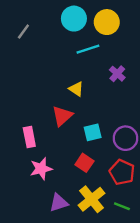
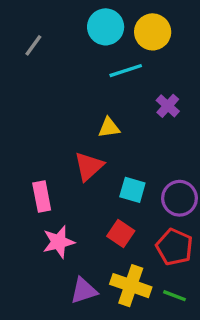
yellow triangle: (76, 89) -> (109, 128), turned -42
cyan square: (93, 132) -> (132, 190), turned 30
yellow cross: (91, 199) -> (131, 286), turned -32

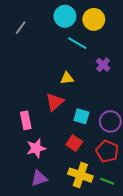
cyan line: (126, 71) -> (77, 43), turned 48
purple triangle: (84, 291) -> (39, 178), moved

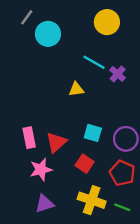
cyan circle: (65, 16) -> (48, 34), moved
gray line: (21, 28) -> (27, 17), moved
cyan line: (77, 43) -> (94, 62), moved
red triangle: (55, 102) -> (56, 142), moved

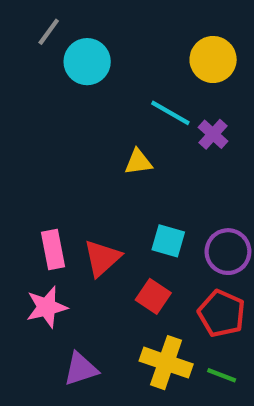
yellow circle: (107, 22) -> (213, 60), moved
pink star: (41, 170) -> (47, 307), moved

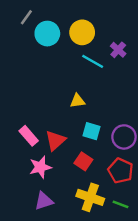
yellow circle: (213, 60) -> (82, 32), moved
purple cross: (213, 134) -> (118, 50), moved
yellow triangle: (138, 162) -> (78, 101), moved
pink rectangle: (53, 249) -> (29, 136), turned -30
pink star: (47, 307) -> (40, 167), moved

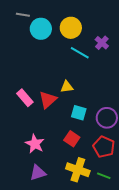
gray line: (26, 17) -> (23, 15), turned 64
pink rectangle: (29, 136) -> (25, 98), moved
red triangle: (55, 140) -> (48, 100), moved
pink star: (40, 167) -> (35, 144), turned -30

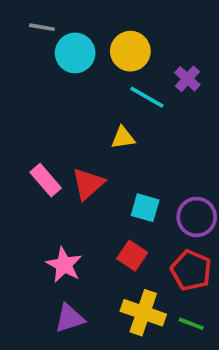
yellow triangle: (67, 87) -> (123, 138), moved

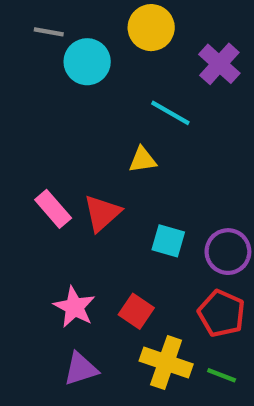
yellow circle: (130, 51) -> (151, 28), moved
purple cross: (187, 79) -> (219, 64), moved, size x1.4
red square: (132, 256) -> (136, 311), moved

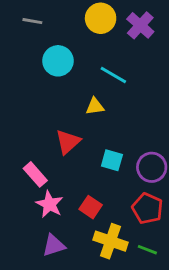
cyan circle: (87, 62) -> (58, 61), moved
purple cross: (219, 64) -> (140, 25), moved
pink rectangle: (53, 209) -> (35, 174), moved

